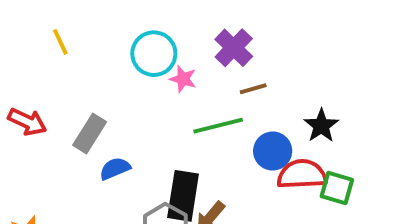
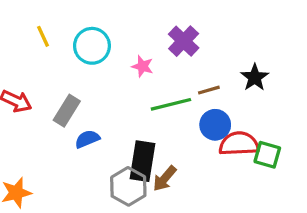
cyan circle: (154, 54) -> (92, 46), moved
brown line: (253, 89) -> (209, 90), moved
black star: (321, 126) -> (255, 77), moved

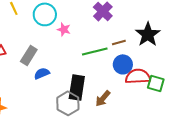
pink star: (143, 66) -> (64, 29), moved
black star: (255, 77) -> (148, 34), size x1.4
brown arrow: (165, 178) -> (103, 98), moved

